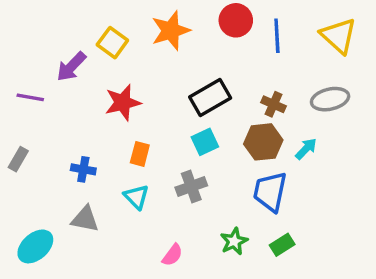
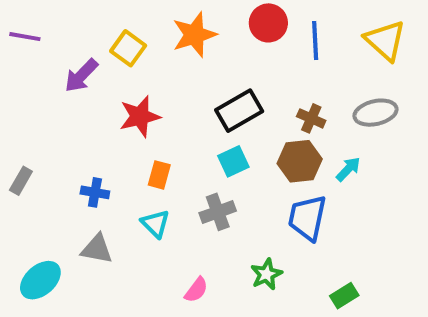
purple line: (30, 97) -> (25, 37), moved
green rectangle: (282, 245) -> (344, 296), moved

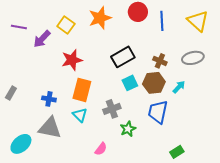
purple line: (25, 37) -> (19, 27), moved
cyan square: (233, 161) -> (130, 83), moved
orange rectangle: (159, 175) -> (82, 90), size x1.6
gray triangle: (97, 249) -> (50, 128), size x1.4
green star: (266, 274) -> (128, 129), moved

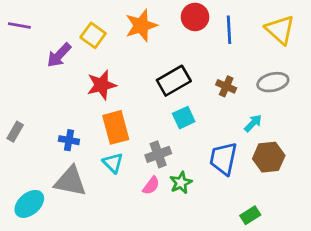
purple line: (19, 27) -> (19, 25), moved
brown hexagon: (154, 83) -> (269, 157), moved
orange rectangle: (82, 90) -> (116, 127), turned -30
pink semicircle: (101, 149) -> (151, 186), moved

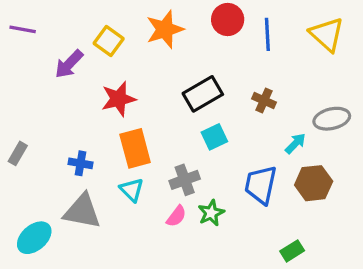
gray ellipse: (273, 82) -> (332, 119), moved

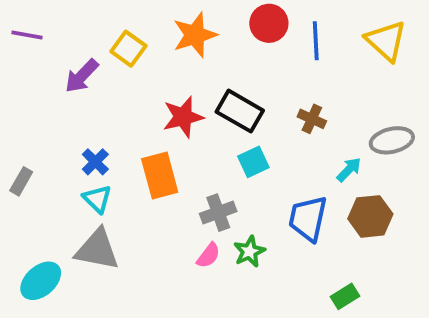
black rectangle: (203, 94) -> (240, 111), turned 60
red star: (119, 99) -> (183, 117), moved
blue cross: (80, 163) -> (95, 162), moved, turned 35
cyan triangle: (132, 190) -> (97, 199), moved

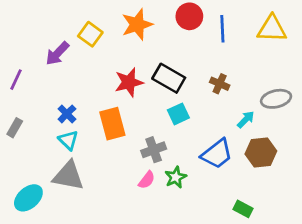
purple line: (27, 35) -> (16, 80), moved, turned -75
yellow triangle: (386, 41) -> (272, 29), turned -40
blue trapezoid: (308, 218) -> (217, 154), turned -140
green rectangle: (345, 296) -> (243, 209), turned 60

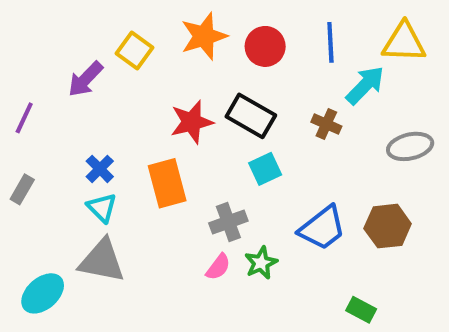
red circle: (189, 16) -> (265, 46), moved
cyan arrow: (246, 119) -> (365, 85), moved, size x1.5

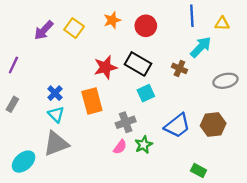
orange star: (204, 36) -> (112, 20), size x0.7
blue line: (330, 42) -> (192, 16), moved
yellow triangle: (404, 42) -> (222, 24), size x0.6
purple arrow: (85, 79) -> (44, 30), moved
gray triangle: (102, 261) -> (56, 144), turned -32

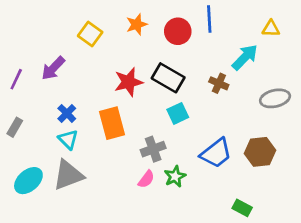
blue line: (192, 16) -> (209, 19), moved
purple arrow: (44, 30) -> (53, 68), moved
cyan ellipse: (24, 162) -> (28, 181), moved

